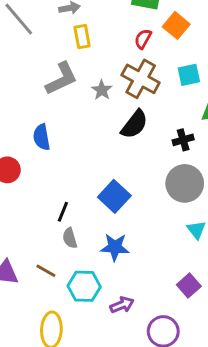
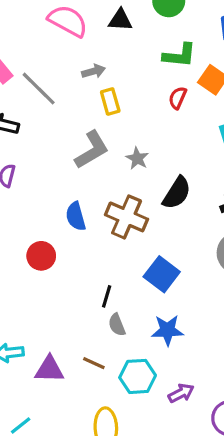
brown cross: (141, 79) -> (126, 217), moved

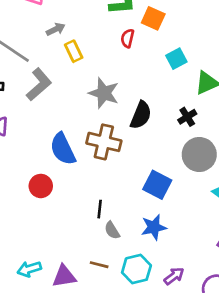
gray L-shape: (92, 150) -> (39, 84), moved
gray star: (137, 158) -> (104, 93), size x1.6
blue semicircle: (76, 216) -> (63, 149), size x1.4
blue square: (162, 274) -> (157, 185), moved

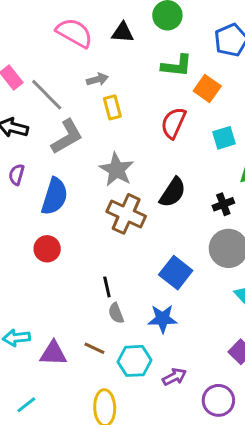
red semicircle: (127, 38) -> (173, 123), moved, size x1.5
gray star: (104, 93) -> (116, 170), moved
blue semicircle: (63, 149) -> (55, 196), moved, turned -148
black line: (100, 209) -> (107, 287), turned -30

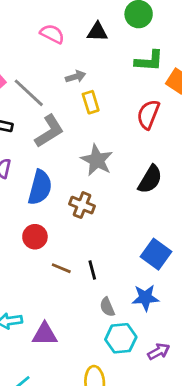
pink semicircle: (74, 33) -> (52, 34), size x0.7
brown cross: (126, 214) -> (82, 205), moved, size x0.7
gray semicircle: (116, 313) -> (107, 307), moved
brown line: (94, 348) -> (61, 268), moved

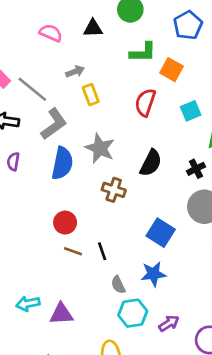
blue semicircle: (40, 187) -> (62, 163), moved
brown cross: (82, 205) -> (114, 190), moved
red circle: (35, 237) -> (65, 223), moved

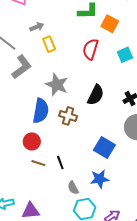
blue semicircle: (62, 163) -> (41, 111), moved

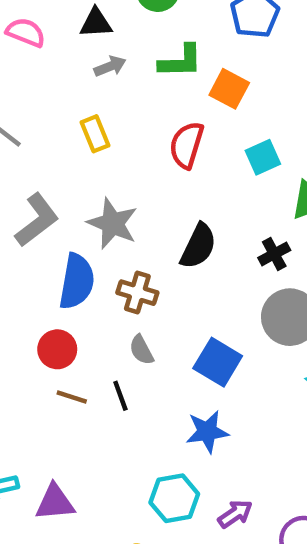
gray arrow: (37, 27) -> (110, 66), moved
gray L-shape: (22, 67) -> (37, 220), moved
gray semicircle: (73, 188) -> (141, 350), moved

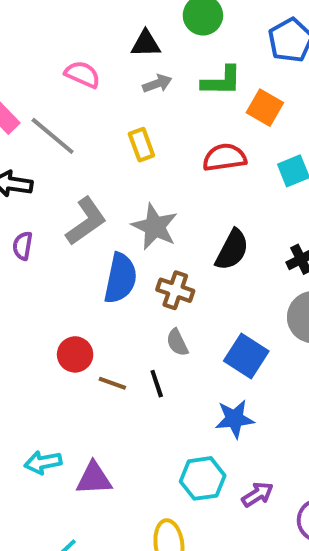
pink semicircle: (26, 32) -> (82, 74), moved
red semicircle: (187, 145) -> (225, 157), turned 63
red circle: (57, 349) -> (75, 354), moved

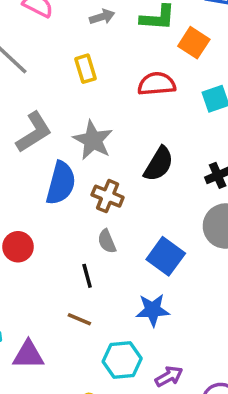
brown line: (112, 383) -> (79, 319), moved

